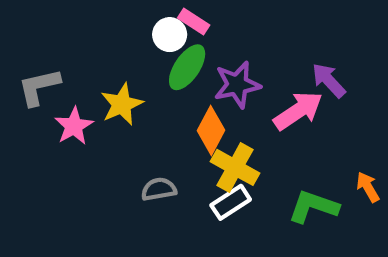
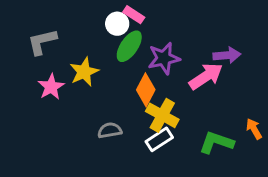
purple arrow: (329, 80) -> (227, 55), turned 128
gray L-shape: (39, 87) -> (42, 42), moved

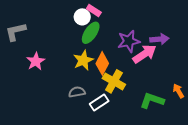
gray L-shape: (42, 42) -> (16, 32), moved
purple star: (164, 58) -> (129, 41), moved
yellow star: (84, 72) -> (83, 60), moved
white rectangle: (159, 139) -> (99, 103), moved

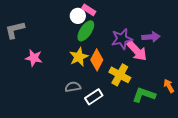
pink arrow: (145, 54) -> (137, 51), turned 80
pink star: (36, 61) -> (34, 58), turned -30
yellow cross: (114, 81) -> (120, 75), moved

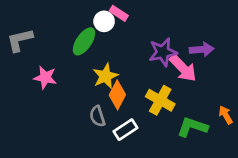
green ellipse: (86, 31) -> (84, 41), moved
orange diamond: (97, 60) -> (117, 95), moved
gray semicircle: (73, 87) -> (97, 116), turned -98

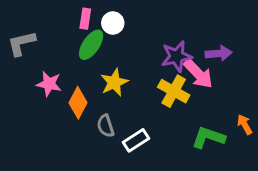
pink rectangle: (119, 13) -> (85, 19), moved, turned 66
orange diamond: (117, 95) -> (78, 103), moved
yellow cross: (160, 100) -> (174, 91), moved

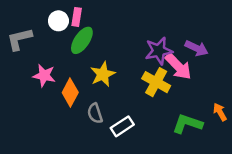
white circle: (113, 23) -> (58, 21), moved
purple arrow: (219, 53) -> (197, 48), turned 30

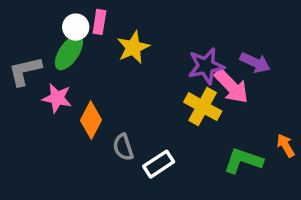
gray L-shape: (19, 39) -> (25, 71), moved
green ellipse: (82, 40) -> (69, 52), moved
yellow star: (103, 74) -> (133, 47), moved

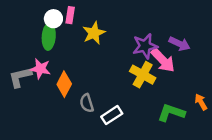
green ellipse: (69, 52) -> (49, 37), turned -30
gray L-shape: (25, 71) -> (20, 77), moved

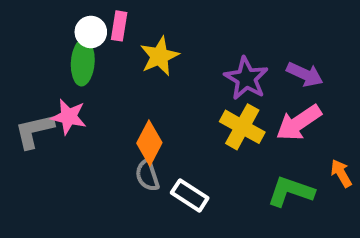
purple star: (145, 46) -> (246, 78), turned -30
pink arrow: (163, 60) -> (299, 123), moved, turned 100
orange diamond: (64, 84) -> (149, 143), moved
white rectangle: (112, 115) -> (190, 195), turned 66

